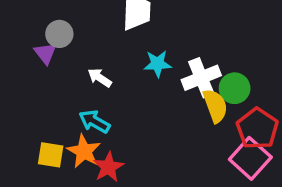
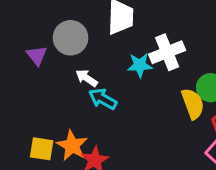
gray circle: (59, 34) -> (71, 38), moved, size x1.4
white cross: (201, 78) -> (167, 52), moved
cyan arrow: (94, 122) -> (103, 99), moved

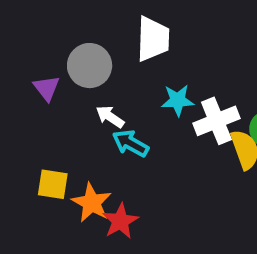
white cross: (167, 52) -> (216, 121), moved
yellow square: (42, 149) -> (53, 184), moved

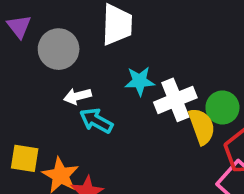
purple triangle: (47, 88) -> (19, 26), moved
white arrow: (110, 117) -> (77, 96), turned -48

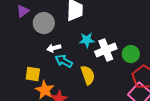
purple triangle: (19, 26) -> (23, 11), turned 32
yellow semicircle: (202, 126) -> (88, 75), moved
yellow square: (25, 158) -> (33, 74), moved

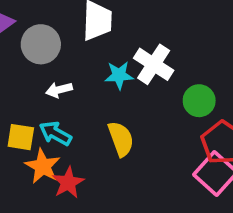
white cross: (106, 50) -> (154, 64), moved, turned -35
cyan arrow: (64, 61) -> (55, 133), moved

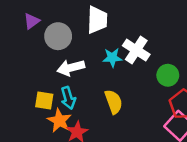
white arrow: (59, 90) -> (71, 68), size x1.5
cyan arrow: (55, 133) -> (68, 98), turned -135

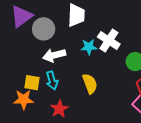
purple triangle: (32, 21) -> (21, 16), size x1.6
orange star: (59, 121) -> (24, 99), moved, turned -30

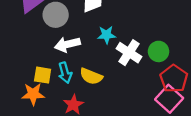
white cross: (109, 40) -> (129, 53), moved
yellow semicircle: (90, 84) -> (91, 76), moved, turned 132

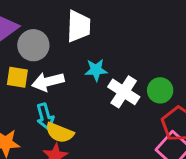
yellow square: (43, 75) -> (17, 77), moved
yellow semicircle: (91, 76) -> (60, 133), moved

